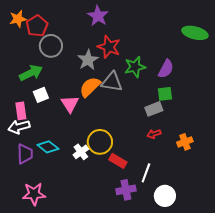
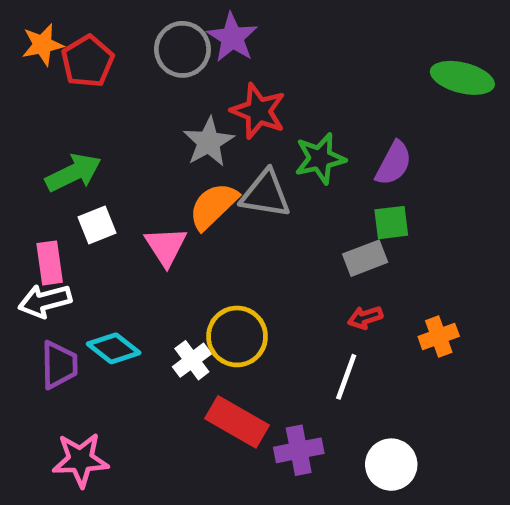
gray circle: (51, 46) -> (182, 49), moved
red rectangle: (118, 161) -> (237, 422), moved, size x1.4
white line: (146, 173) -> (346, 377), moved

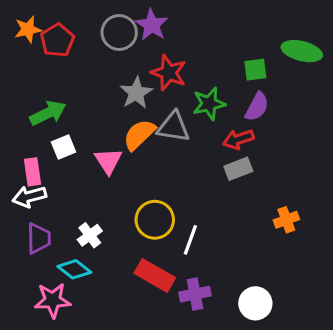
green square: (391, 223) -> (255, 70), moved
red arrow: (365, 317) -> (238, 139), moved, size x1.4
cyan diamond: (114, 348) -> (74, 269), moved
white cross: (192, 360) -> (90, 235), moved
white line: (346, 377) -> (190, 240), moved

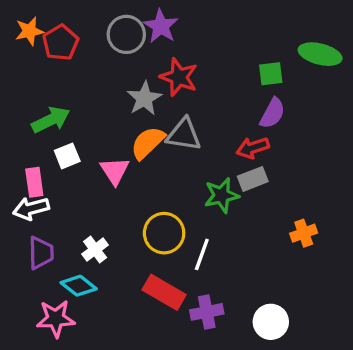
green star: (209, 104) -> (222, 195), moved

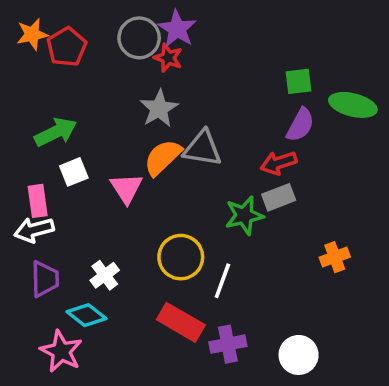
green ellipse: (320, 54) -> (353, 105), moved
red star: (179, 77) -> (168, 58), moved, size x0.7
pink star: (56, 319) -> (61, 351), turned 30

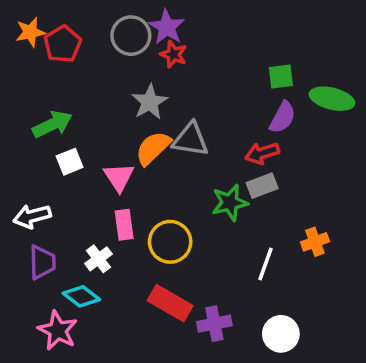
red star: (168, 58) -> (173, 54), moved
pink rectangle: (38, 201) -> (124, 225), moved
white line: (222, 281) -> (266, 264), moved

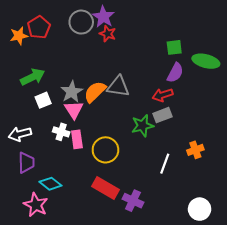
orange star: (30, 32) -> (19, 36), moved
gray star: (150, 102) -> (72, 92), moved
white cross: (99, 259) -> (61, 132), moved, turned -35
purple cross: (214, 324) -> (133, 201), turned 36
white circle: (281, 334) -> (200, 209), moved

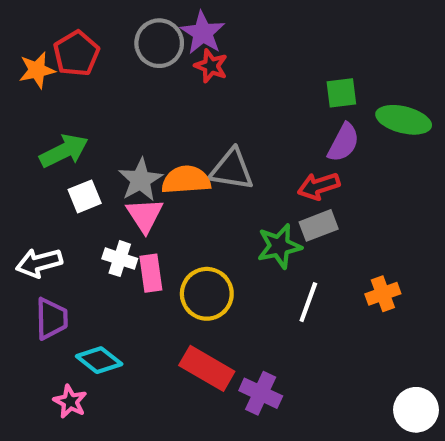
orange semicircle: (95, 92) -> (186, 180), turned 40
white line: (165, 164) -> (308, 302), moved
pink star: (36, 205) -> (70, 402), size x0.7
white circle: (200, 209) -> (416, 410), moved

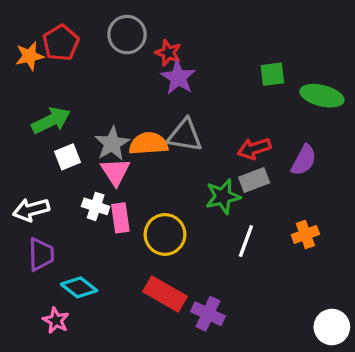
purple star: (203, 33) -> (178, 78), moved
purple semicircle: (344, 143) -> (304, 160), moved

